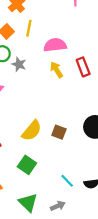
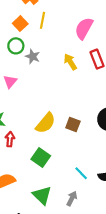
pink semicircle: (55, 45) -> (84, 28), moved, turned -55
gray arrow: (58, 206) -> (72, 199), turned -40

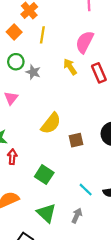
orange square: (20, 24) -> (14, 32), moved
yellow arrow: (70, 62) -> (70, 67), moved
yellow semicircle: (46, 123) -> (51, 123), moved
brown square: (73, 124) -> (76, 140), turned -32

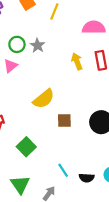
pink semicircle: (85, 42) -> (94, 27), turned 50
green circle: (16, 62) -> (17, 44), moved
yellow arrow: (70, 67) -> (77, 61), moved

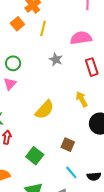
gray star: (38, 45) -> (56, 59), moved
yellow arrow: (77, 61) -> (82, 99), moved
brown square: (64, 120) -> (68, 145), moved, turned 32

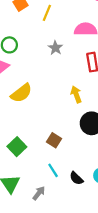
yellow semicircle: (44, 110) -> (21, 93), moved
black semicircle: (94, 176) -> (76, 178), turned 40

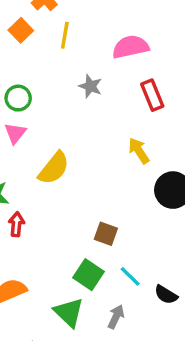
brown square: (54, 140) -> (106, 234), moved
green square: (17, 147) -> (88, 275), moved
black semicircle: (76, 178) -> (166, 295), moved

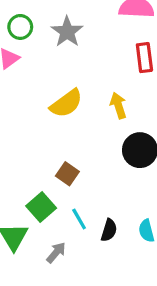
gray star: (90, 86) -> (67, 32), moved, size x1.4
yellow semicircle: (54, 168) -> (66, 103), moved
black semicircle: (166, 295) -> (109, 230), moved, turned -120

